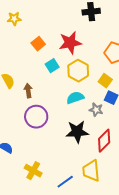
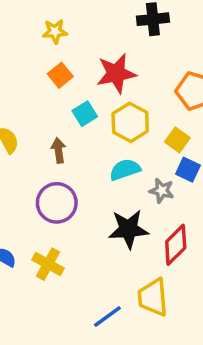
yellow star: (14, 19) -> (55, 31), moved
brown arrow: (28, 91) -> (58, 150), moved
yellow cross: (33, 171) -> (48, 264), moved

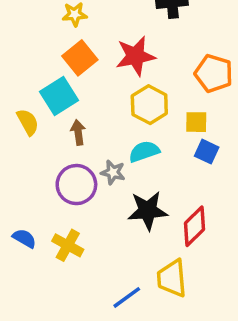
orange square: (60, 75) -> (80, 58), size x1.4
cyan square: (85, 114) -> (59, 96), moved, size x1.5
yellow square: (177, 140) -> (196, 122), turned -35
gray star: (162, 191) -> (113, 172), moved

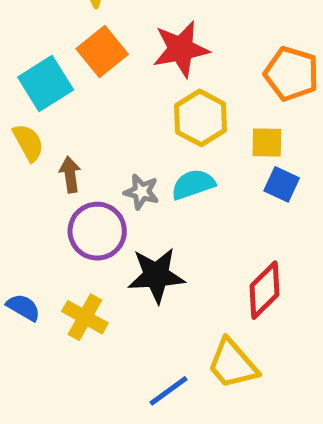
cyan square: (59, 96) -> (46, 84), moved
brown arrow: (78, 132) -> (70, 175), moved
gray star: (113, 172) -> (141, 192), moved
black star: (148, 211) -> (156, 275), moved
yellow trapezoid: (172, 278) -> (232, 364), turned -36

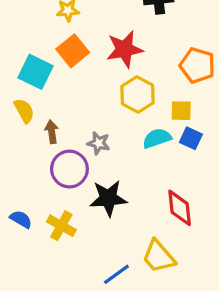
cyan square: (46, 84) -> (35, 72), turned -32
cyan semicircle: (193, 184) -> (157, 138), moved
red diamond: (264, 290) -> (180, 208), turned -51

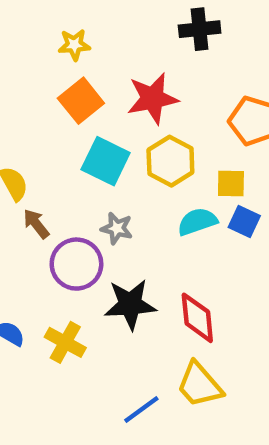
cyan square: (35, 72) -> (106, 161), moved
brown arrow: (52, 132) -> (36, 224), moved, turned -30
red diamond: (180, 208) -> (197, 318), moved

